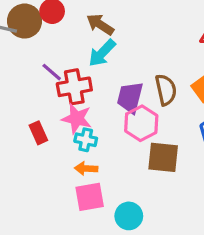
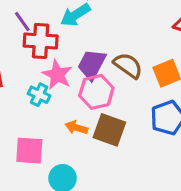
brown semicircle: (166, 90) -> (128, 66), turned -56
pink star: (77, 118) -> (57, 75), moved
orange arrow: (86, 169) -> (76, 128), moved

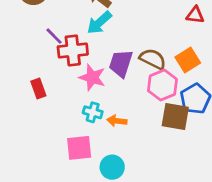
pink hexagon: (96, 92) -> (162, 85), moved
cyan cross: (39, 95) -> (93, 112), moved
brown square: (109, 130) -> (175, 116), moved

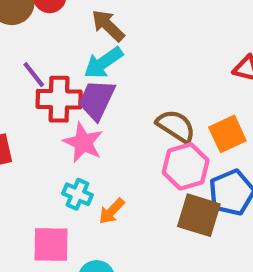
purple trapezoid: (121, 63) -> (97, 100), moved
orange arrow: (117, 121) -> (112, 211), turned -60

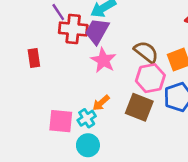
pink star: (83, 143) -> (103, 60), moved
cyan cross: (77, 194) -> (87, 118), moved, turned 30
brown square: (199, 215) -> (139, 107), moved

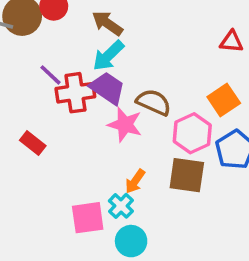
purple trapezoid: (97, 31) -> (107, 88), turned 108
brown semicircle: (146, 52) -> (154, 102), moved
red rectangle: (34, 58) -> (33, 143), turned -30

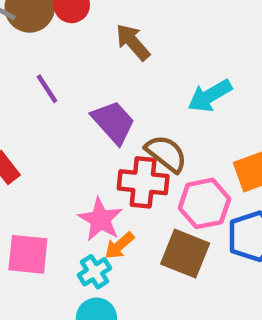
cyan arrow: (108, 56) -> (210, 96), moved
red cross: (75, 93) -> (143, 182), moved
pink star: (125, 125) -> (100, 219), moved
pink square: (88, 218) -> (28, 254), moved

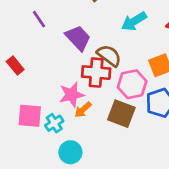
pink star: (100, 219) -> (72, 95), turned 30
cyan cross: (95, 272) -> (54, 123), moved

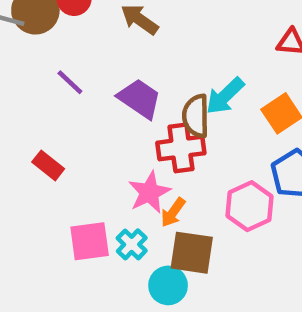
cyan arrow: (134, 21) -> (225, 96), moved
brown semicircle: (109, 56) -> (196, 116), turned -115
pink hexagon: (132, 84) -> (250, 206), moved
brown square: (121, 114) -> (192, 253), moved

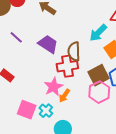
cyan arrow: (225, 96) -> (98, 33), moved
pink square: (90, 241) -> (27, 110), turned 30
brown square: (192, 253) -> (98, 75), moved, turned -35

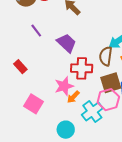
brown semicircle: (74, 51) -> (106, 56), moved
cyan cross: (46, 111) -> (92, 111), moved, size x1.5

